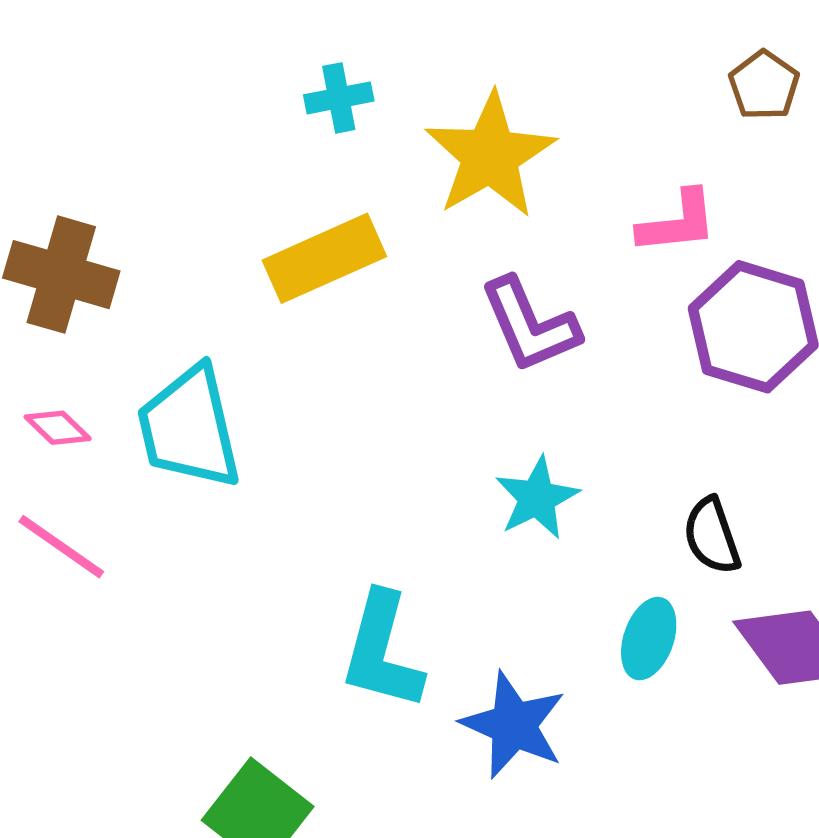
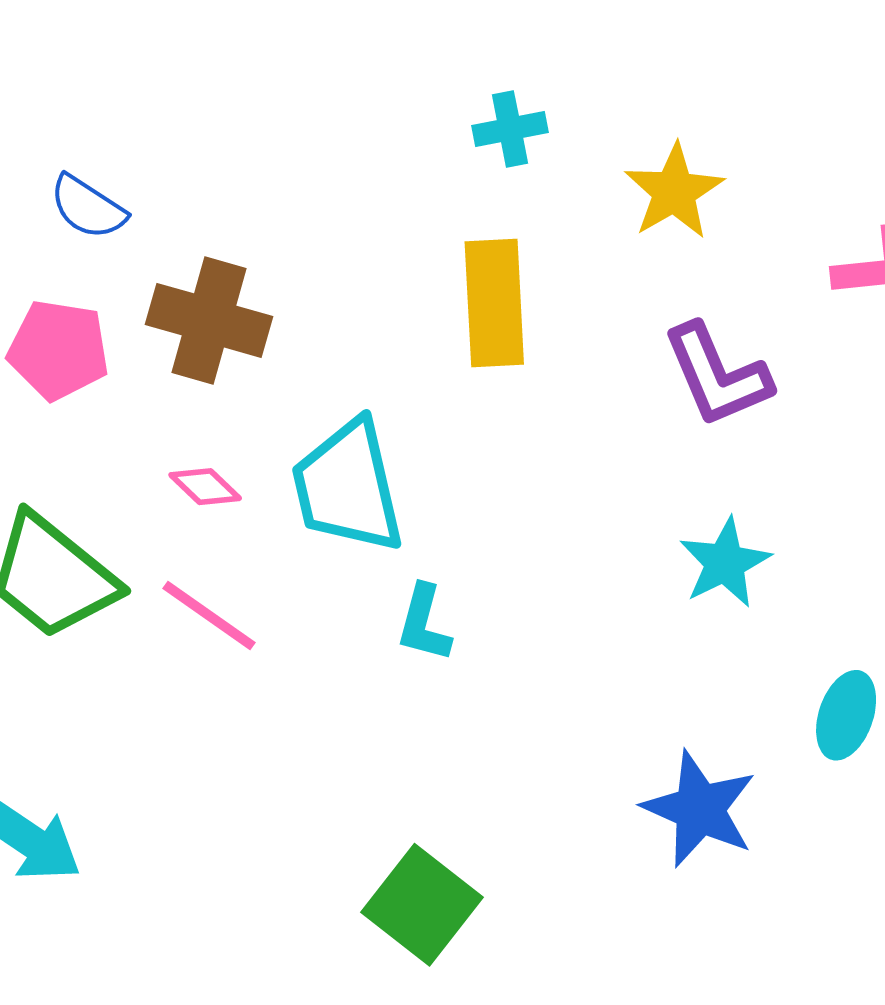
yellow star: (490, 156) -> (674, 192), size x0.7
yellow rectangle: (324, 258) -> (494, 303), turned -69
cyan L-shape: (382, 651) -> (424, 623), moved, size x0.6

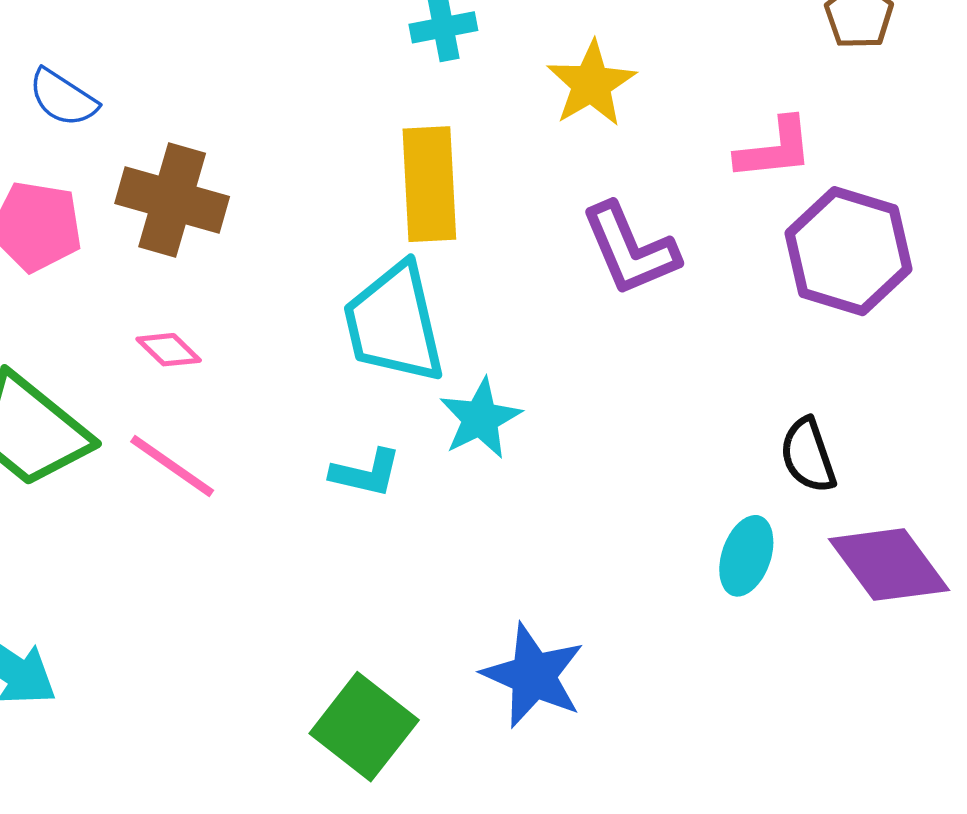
cyan trapezoid: (348, 487) -> (394, 323), moved
cyan star: (725, 563) -> (480, 418), moved
cyan L-shape: (424, 623) -> (366, 473), turned -92
blue star: (699, 809) -> (533, 676), moved

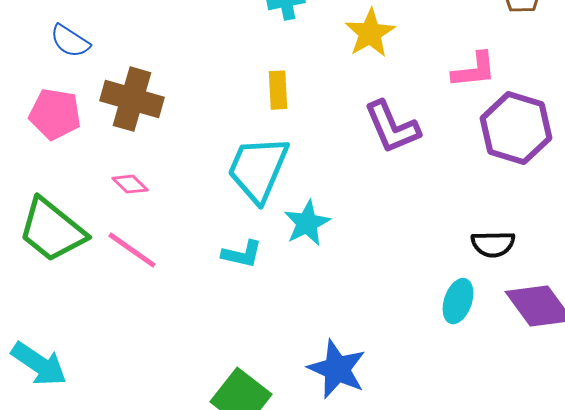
yellow rectangle: (429, 184) -> (278, 90), size x0.6
cyan trapezoid: (394, 323) -> (258, 169), turned 36
black semicircle: (808, 455) -> (493, 244), turned -72

